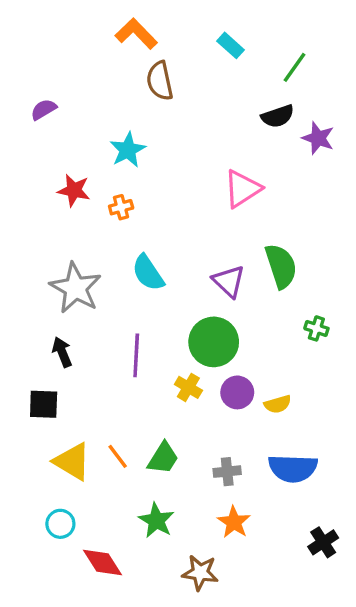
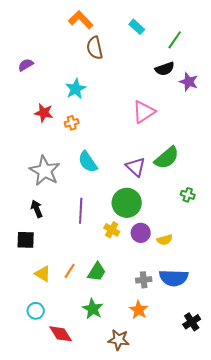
green semicircle: (281, 266) -> (167, 158), turned 68
orange line: (118, 456) -> (70, 271), turned 70
yellow triangle: (72, 462) -> (43, 274), size x0.7
gray cross: (227, 472) -> (144, 280), moved

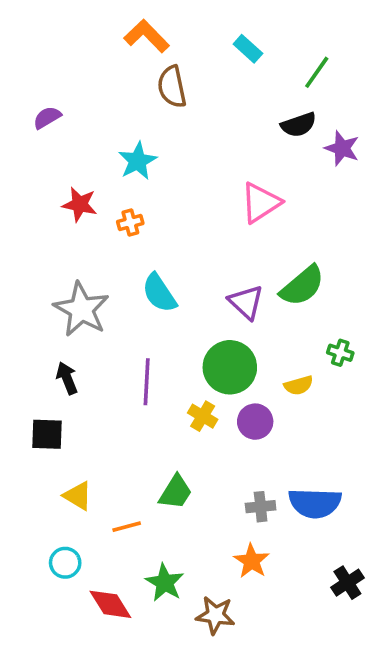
yellow semicircle: (165, 240) -> (299, 385), moved
orange line: (70, 271) -> (127, 527), moved, turned 42
green star: (93, 309) -> (165, 583), moved

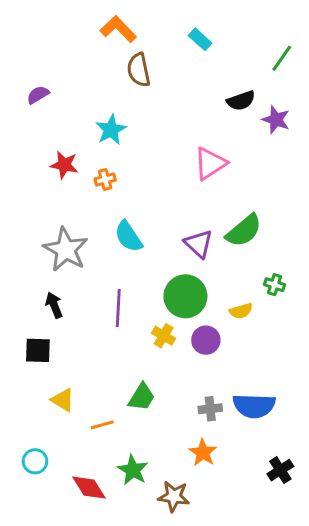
green line: (317, 72) -> (282, 58), moved
cyan circle: (65, 563) -> (35, 461), moved

